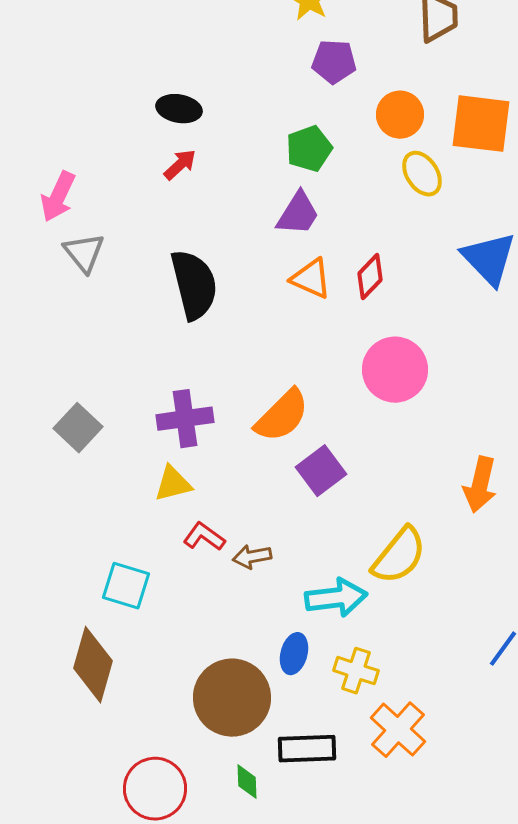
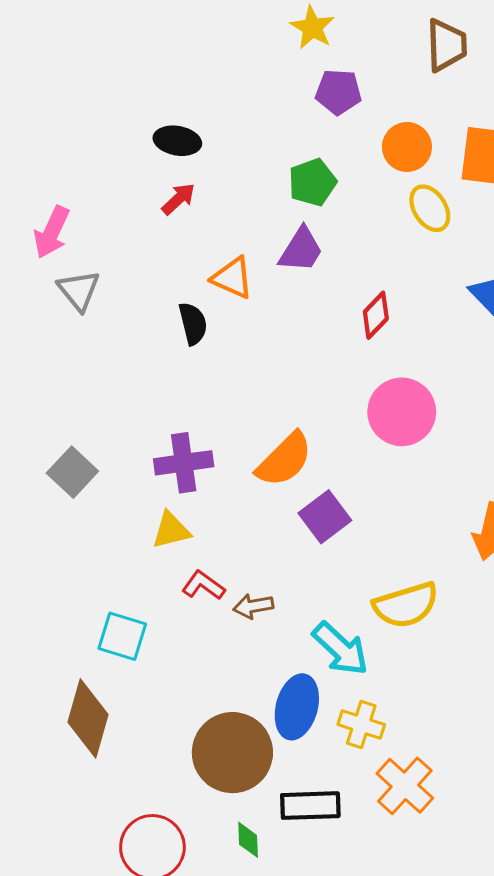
orange triangle: (311, 279) -> (232, 278), moved
black semicircle: (194, 285) -> (193, 324), size x0.6
yellow semicircle: (399, 556) -> (406, 605), turned 34
cyan arrow: (336, 598) -> (340, 649), turned 50
blue ellipse: (294, 654) -> (297, 707), size x1.5

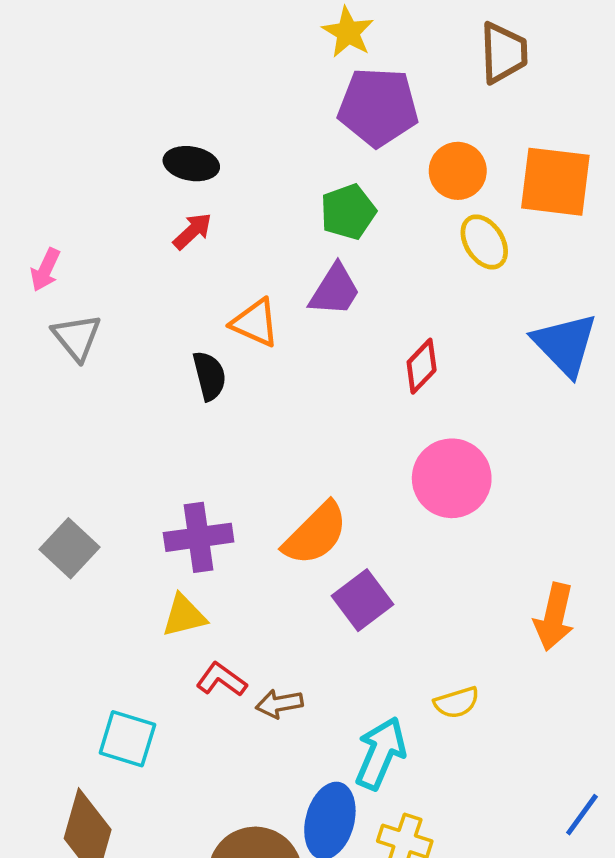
purple pentagon: (338, 92) -> (378, 107), size x1.5
pink arrow: (52, 232) -> (45, 270), size x0.7
yellow semicircle: (406, 605) -> (457, 703), size x0.6
cyan arrow: (340, 649) -> (381, 753), turned -110

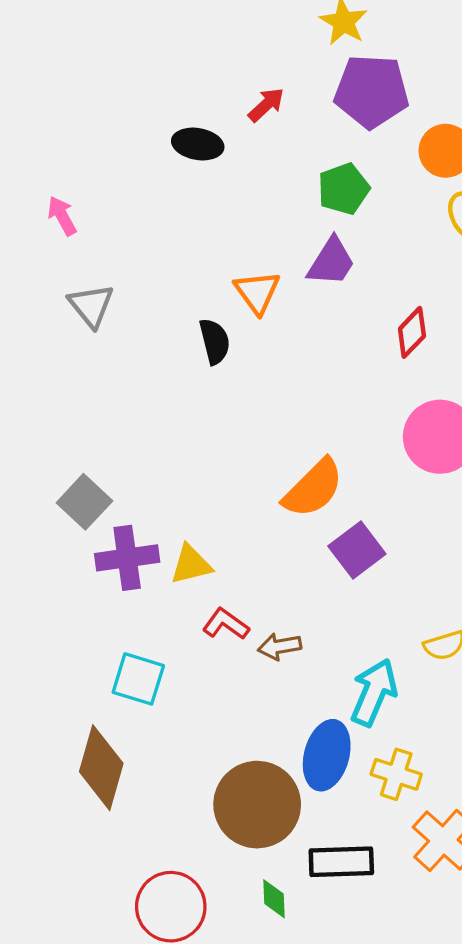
red arrow: (192, 231) -> (266, 105), moved
pink arrow: (45, 270) -> (62, 216), moved, turned 126
orange triangle: (255, 323) -> (257, 292), turned 30
purple cross: (199, 537) -> (127, 558), moved

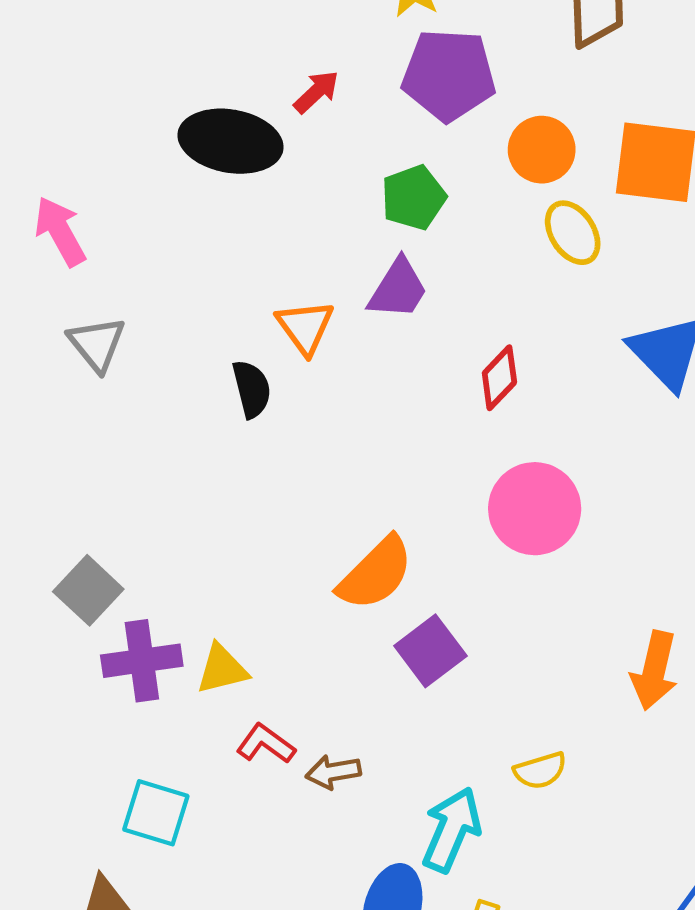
black ellipse: (198, 144) -> (230, 141), size x1.6
pink arrow: (62, 216) -> (60, 231), size x1.4

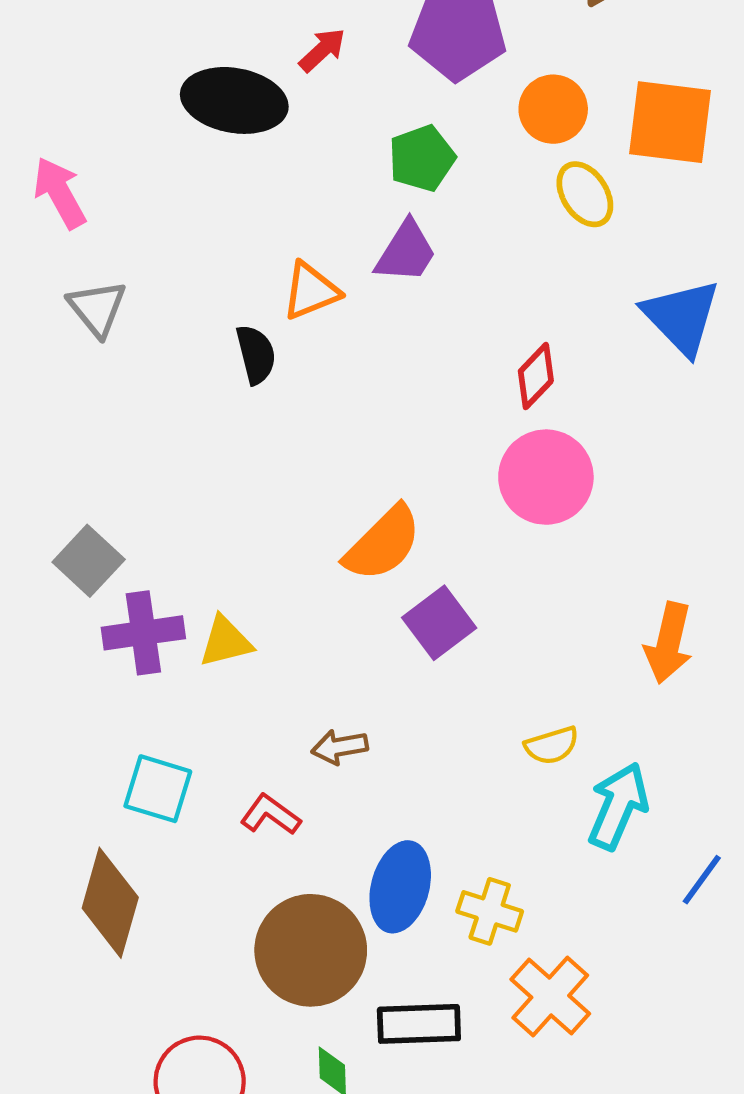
orange triangle: (305, 327) -> (311, 291), turned 44
red diamond: (499, 378) -> (536, 376), moved
red L-shape: (266, 744) -> (270, 815), moved
cyan arrow: (452, 830) -> (618, 806), moved

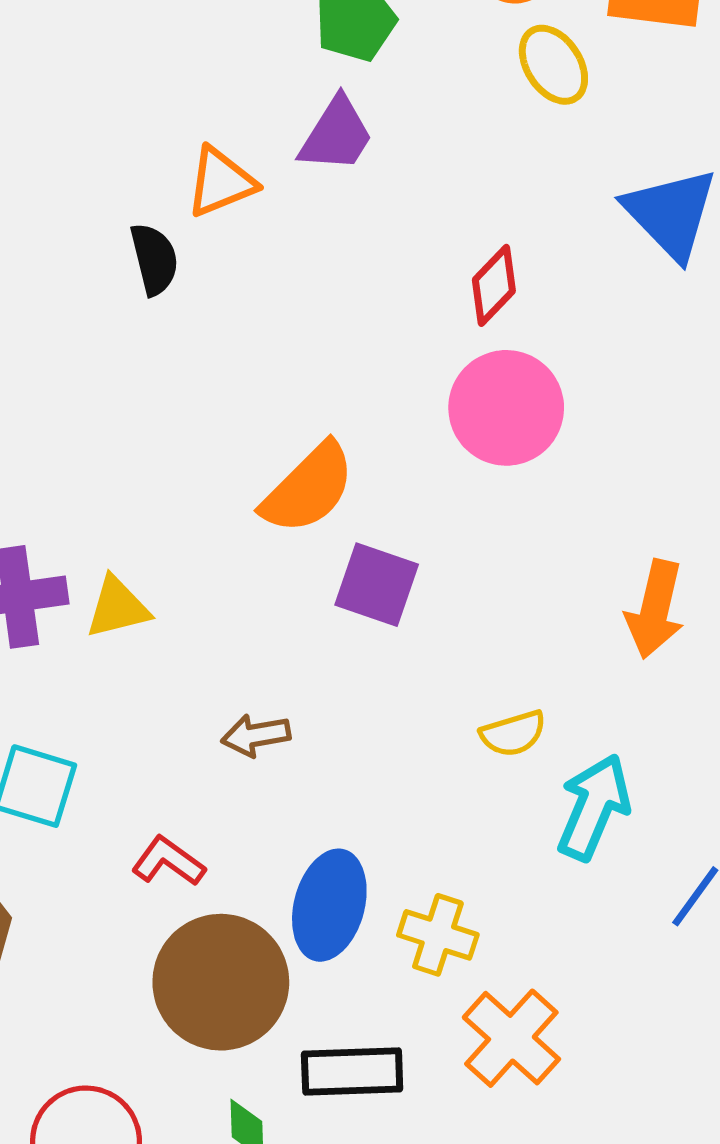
purple square: (439, 623) -> (377, 585), turned -34
red L-shape: (270, 815) -> (168, 861), moved

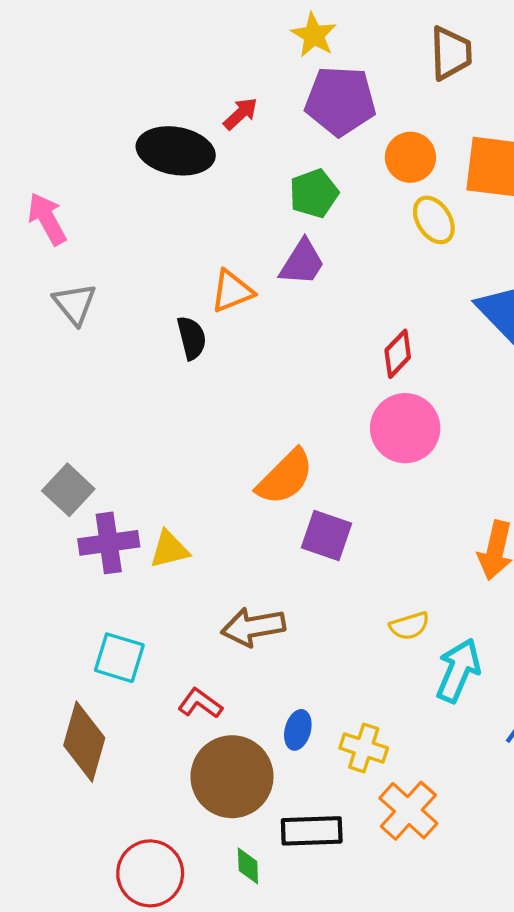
brown arrow: (256, 735) -> (253, 627), size x1.5
blue ellipse: (329, 905) -> (298, 730), size x0.6

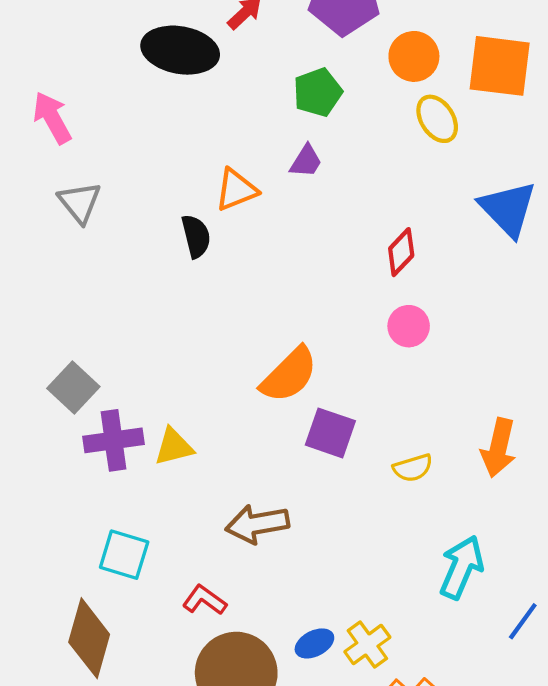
purple trapezoid: (302, 262) -> (306, 161), size x0.7
pink circle: (405, 428) -> (409, 326), size x0.6
yellow semicircle: (409, 626) -> (413, 468), moved
blue ellipse: (298, 730) -> (314, 643), moved, turned 48
yellow cross: (364, 748) -> (367, 645), turned 36

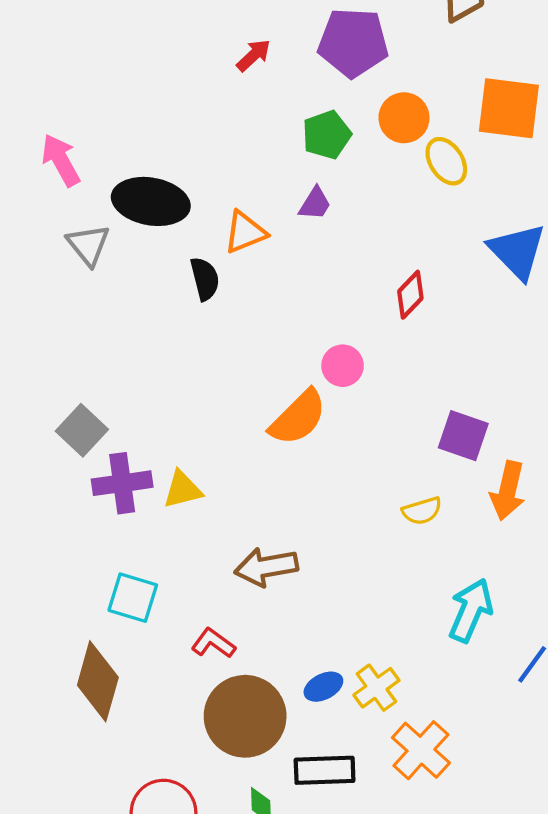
black ellipse: (180, 50) -> (151, 201), moved
orange circle: (414, 56) -> (404, 118), moved
pink circle: (409, 326) -> (343, 366), moved
purple square: (330, 433) -> (463, 436), moved

